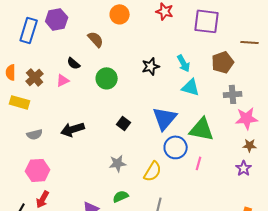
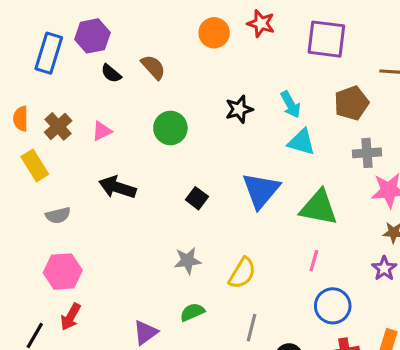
orange circle: (120, 14) -> (214, 33), moved
black semicircle: (74, 63) -> (111, 73), moved
yellow rectangle: (20, 102) -> (35, 165), turned 42
black arrow: (73, 129) -> (117, 187), moved, turned 35
blue circle: (176, 147) -> (333, 306), moved

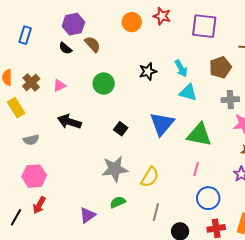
purple hexagon: (92, 36) -> (73, 24), moved
blue rectangle: (49, 53) -> (25, 35), size x0.7
gray star: (188, 261) -> (115, 169), size x1.5

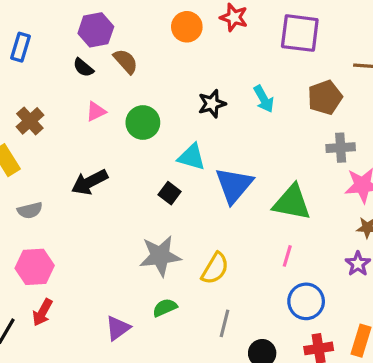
pink triangle: (59, 85) -> (96, 112), moved
cyan triangle: (188, 93) -> (192, 157), moved
black arrow: (69, 122) -> (90, 182), turned -45

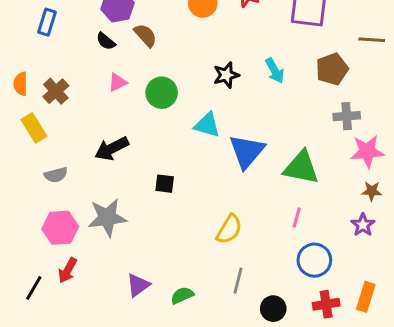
black square: (170, 193) -> (165, 184), moved, turned -30
gray star: (160, 256) -> (107, 218), moved
green semicircle: (165, 308) -> (182, 295), moved

